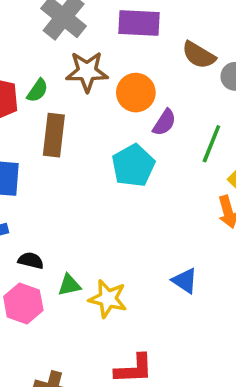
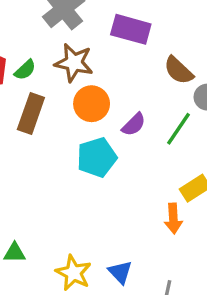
orange circle: (136, 93) -> (92, 104), moved
green line: (211, 144) -> (178, 129), moved
yellow star: (108, 299) -> (73, 273), moved

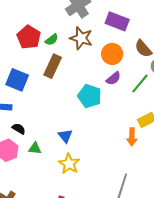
orange circle: (92, 104) -> (112, 54), moved
cyan pentagon: (97, 157) -> (90, 96), turned 30
blue triangle: (120, 272) -> (65, 136), moved

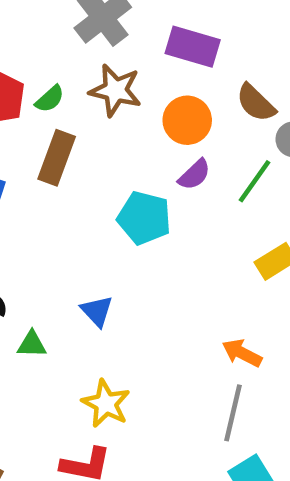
orange arrow: (132, 137) -> (242, 353), moved, turned 120
yellow star: (69, 164) -> (106, 404), moved

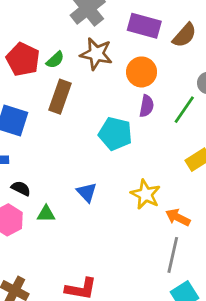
brown semicircle: (256, 103) -> (184, 35), moved, turned -92
purple semicircle: (194, 175) -> (147, 106), turned -35
yellow star: (106, 404) -> (145, 194), moved

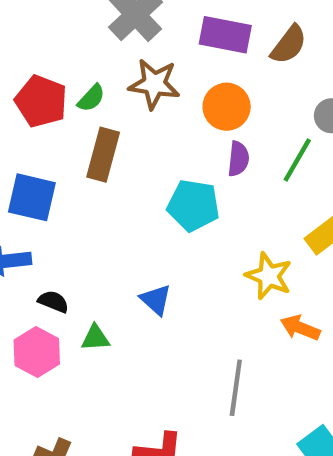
yellow star: (145, 194) -> (269, 276), moved
gray line: (173, 255) -> (236, 388), moved

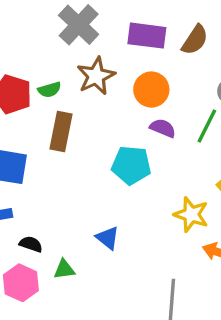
brown star: (154, 84) -> (96, 76), turned -30
green semicircle: (91, 98) -> (49, 90), turned 35
purple semicircle: (238, 159) -> (163, 128), turned -70

